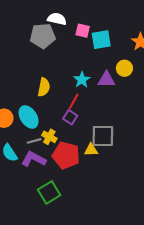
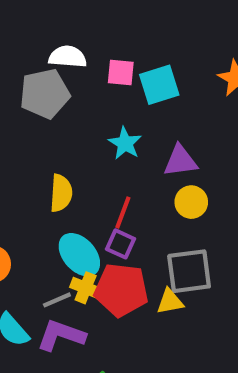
yellow circle: (124, 68) -> (191, 202), moved
cyan star: (82, 80) -> (125, 143), moved
cyan ellipse: (29, 117) -> (79, 255), moved
red pentagon: (66, 155) -> (121, 290), moved

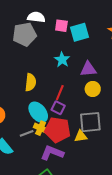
purple L-shape: (61, 335) -> (52, 153), moved

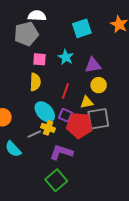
pink square: (61, 26) -> (40, 59), moved
purple square: (58, 108) -> (65, 115), moved
red pentagon: (58, 130) -> (79, 125), moved
yellow triangle: (81, 136) -> (87, 102), moved

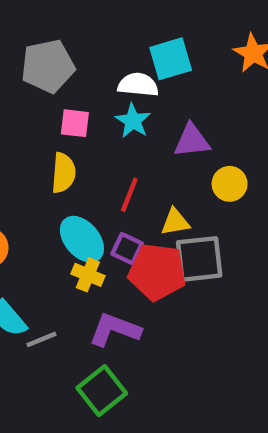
white semicircle: (37, 16) -> (138, 85), moved
yellow circle: (99, 85) -> (230, 184), moved
gray line: (34, 134) -> (41, 339), moved

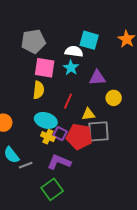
cyan square: (171, 59) -> (89, 40), turned 30
pink square: (75, 123) -> (45, 68), size x1.5
cyan ellipse: (82, 239) -> (46, 120), turned -35
purple square: (127, 249) -> (60, 134), moved

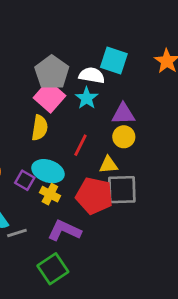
gray pentagon: (33, 41) -> (52, 72), moved, turned -30
pink square: (45, 68) -> (49, 97), turned 30
yellow circle: (114, 98) -> (124, 137), moved
purple square: (60, 134) -> (25, 180), moved

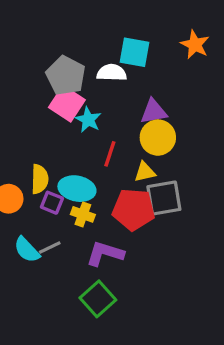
cyan star: (87, 98) -> (88, 120), moved
yellow semicircle: (40, 128) -> (40, 179), moved
yellow circle: (124, 137) -> (158, 138), size x1.4
gray line: (17, 233) -> (50, 248), moved

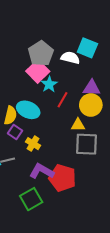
red line: (110, 154) -> (62, 100), moved
cyan ellipse: (77, 189) -> (28, 110), moved
red pentagon: (134, 209) -> (62, 178), moved

